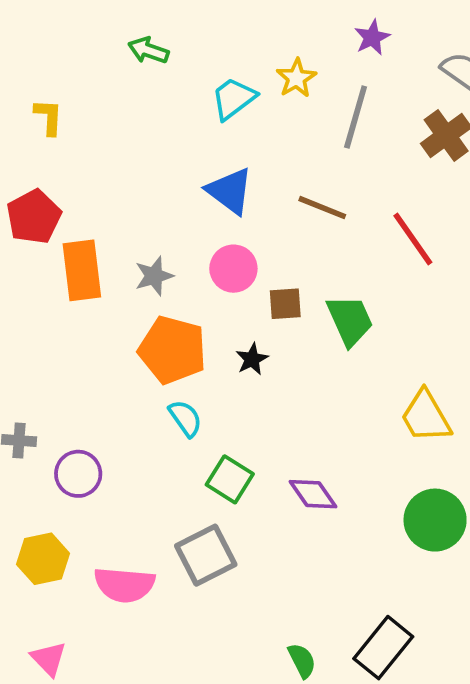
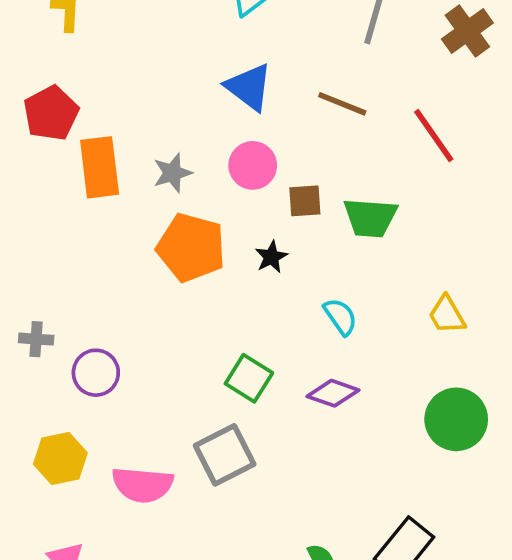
green trapezoid: (350, 320) -> (370, 218), turned 118
yellow trapezoid: (426, 416) -> (447, 315), size x0.7
cyan semicircle: (185, 418) -> (340, 317), moved
purple diamond: (313, 494) -> (333, 393), turned -36

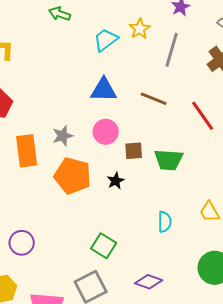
blue triangle: (249, 87) -> (104, 90), turned -36
orange rectangle: (100, 167) -> (27, 151), moved
cyan semicircle: (340, 317) -> (165, 222), moved, turned 35
purple diamond: (333, 393) -> (149, 282), moved

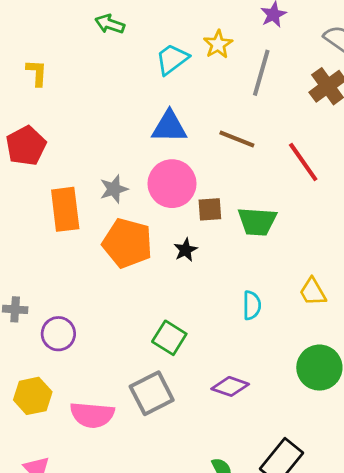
pink circle: (106, 132) -> (172, 184), size x1.4

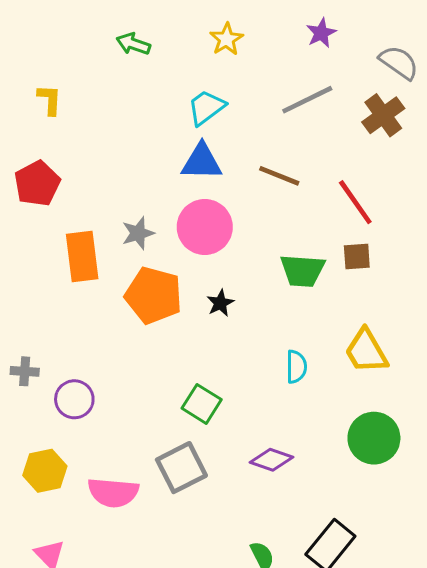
yellow star: (218, 44) -> (226, 39), moved
cyan trapezoid: (172, 59) -> (206, 107), moved
gray line: (261, 73) -> (307, 100), turned 48
brown square: (210, 209) -> (357, 256), moved
yellow trapezoid: (313, 292) -> (366, 351), size x1.4

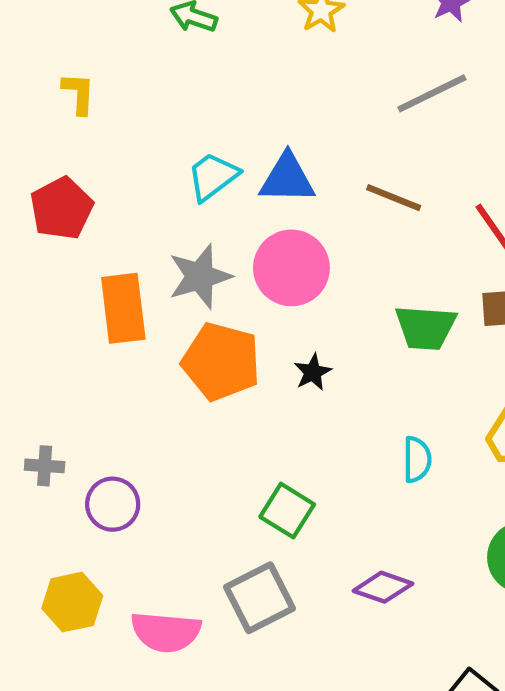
cyan trapezoid: (206, 107) -> (213, 176), moved
gray star: (138, 233) -> (200, 276), size x1.4

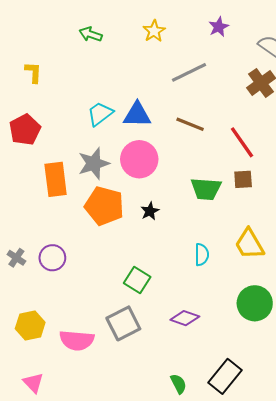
gray line: (432, 93) -> (189, 72), moved
gray cross: (45, 466) -> (16, 258), turned 30
purple circle: (113, 504) -> (52, 258), moved

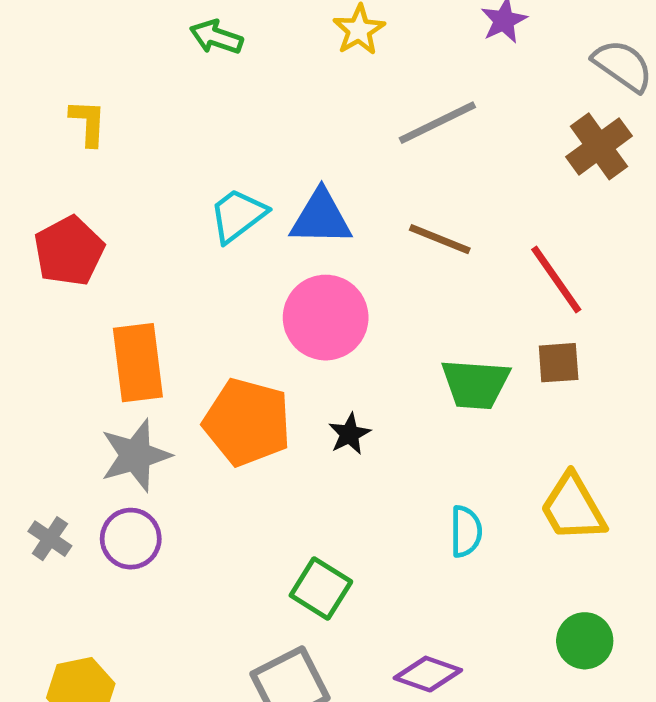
gray star: (94, 163) -> (135, 455), moved
green circle: (255, 303) -> (585, 641), size x0.7

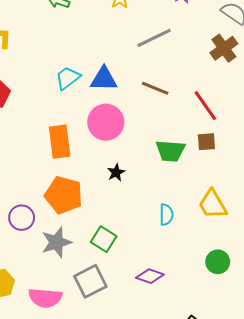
orange rectangle: (138, 363) -> (60, 142), moved
orange pentagon: (247, 422) -> (64, 195), moved
gray star: (135, 455) -> (56, 242), moved

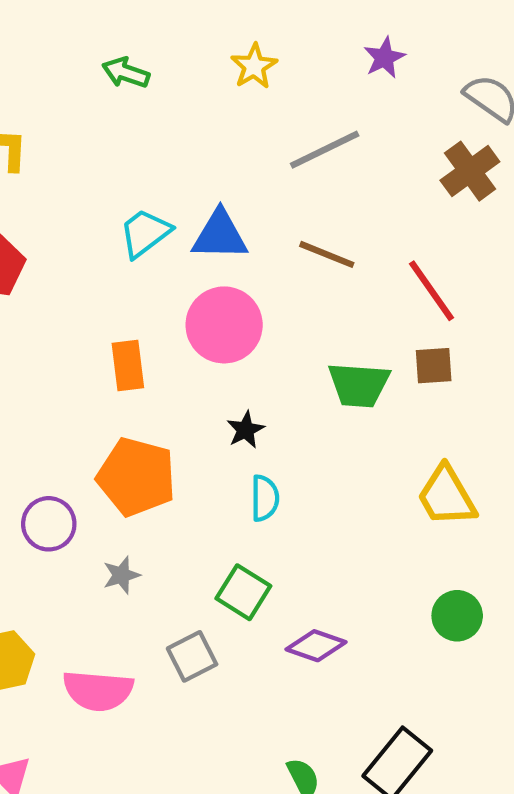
orange rectangle: (60, 142) -> (128, 366), size x0.7
cyan semicircle: (166, 215) -> (265, 498), moved
green square: (104, 239) -> (243, 592), moved
gray star: (56, 242) -> (121, 575), size x0.6
gray square: (90, 281) -> (192, 656), size x0.7

